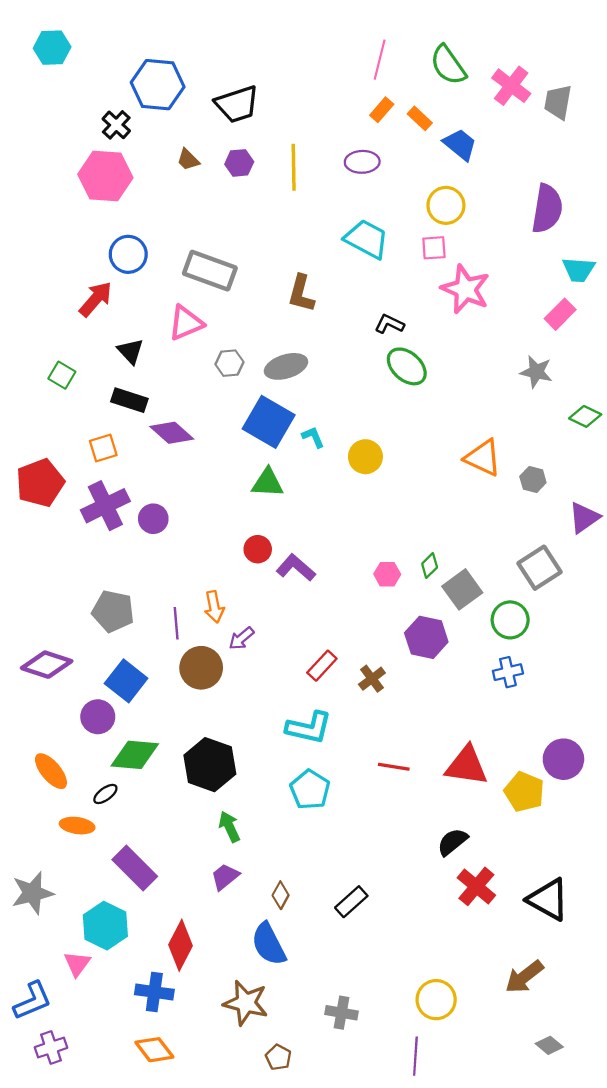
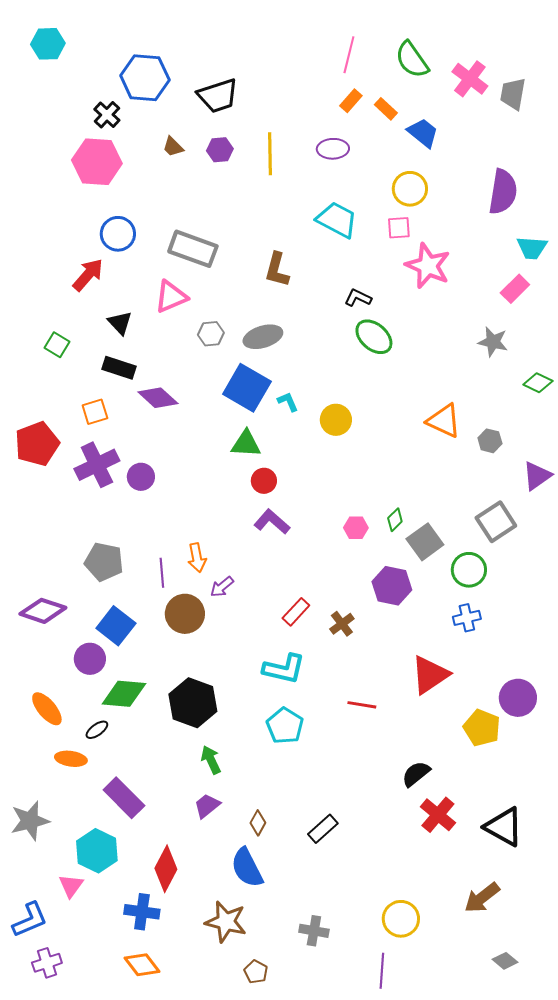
red circle: (258, 549) -> (264, 481), moved
red triangle: (467, 766) -> (430, 675), moved, turned -42

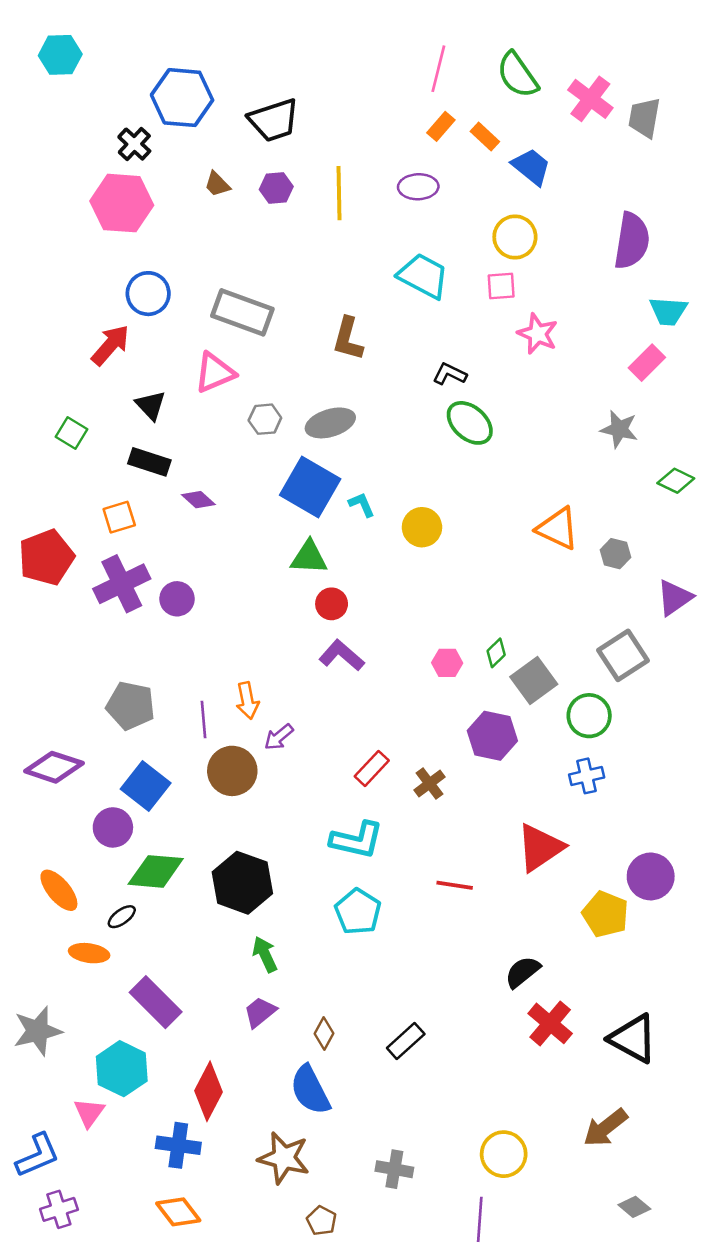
pink star: (428, 266) -> (538, 334), size x0.7
purple diamond: (158, 398) -> (198, 500), size x0.7

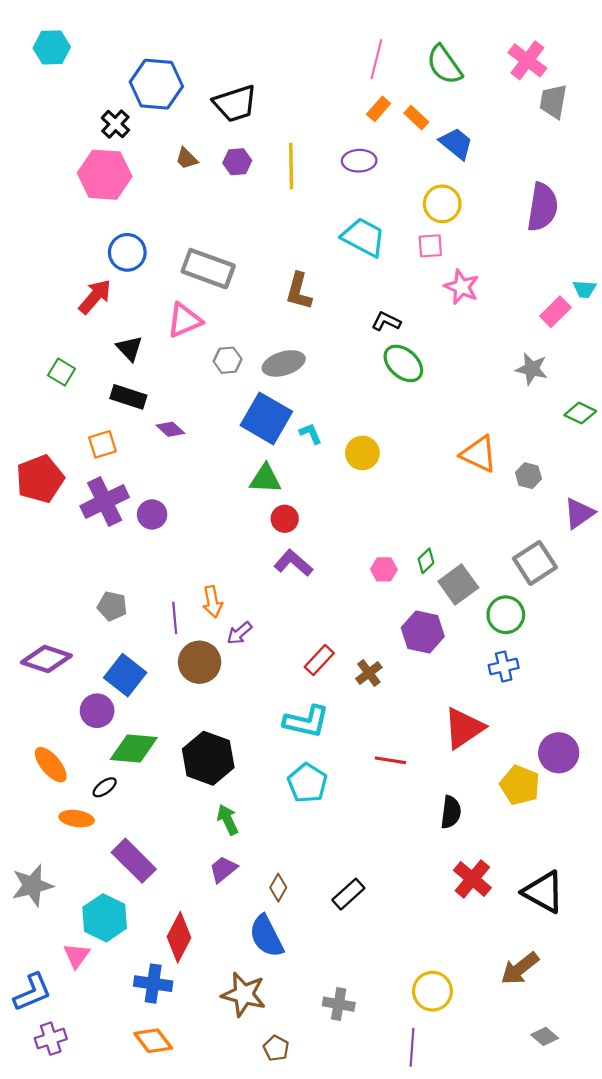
pink cross: (590, 99) -> (527, 60), moved
cyan trapezoid: (668, 311) -> (585, 289), moved, size x0.7
gray pentagon: (131, 706) -> (112, 606), size x0.7
black semicircle: (523, 972) -> (451, 812), moved, turned 136

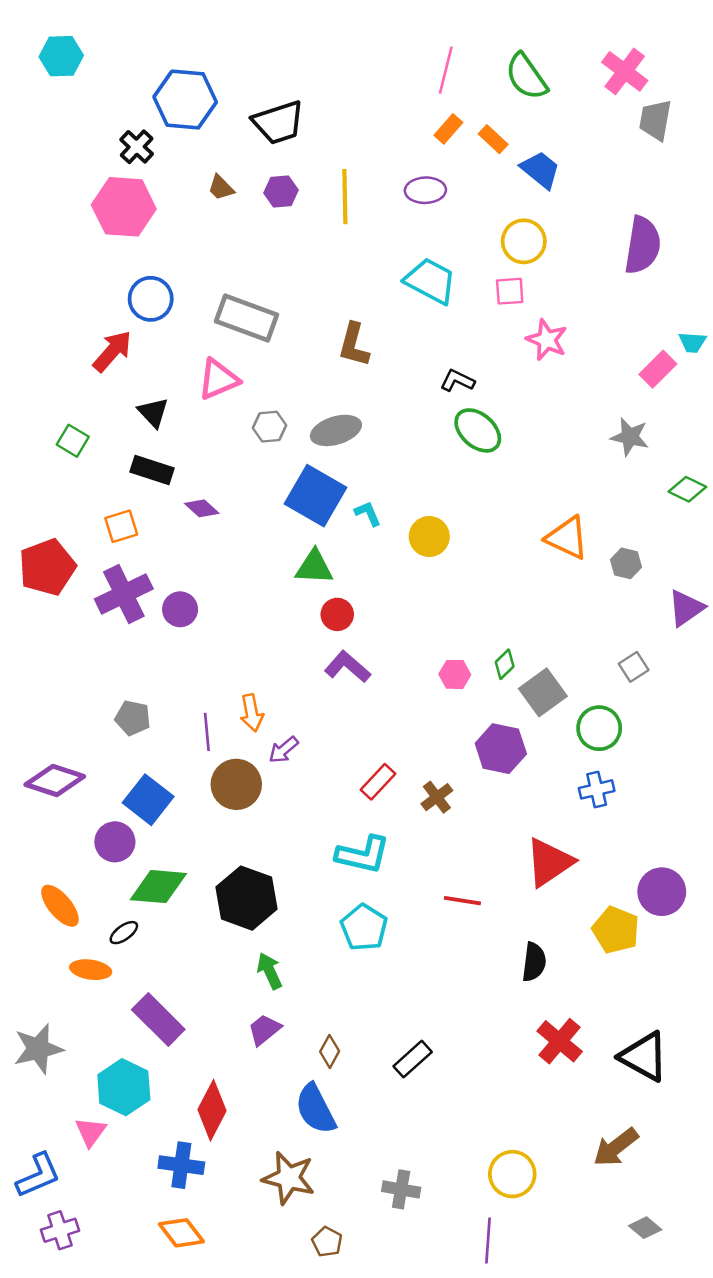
gray square: (535, 563) -> (634, 667), size x0.6

